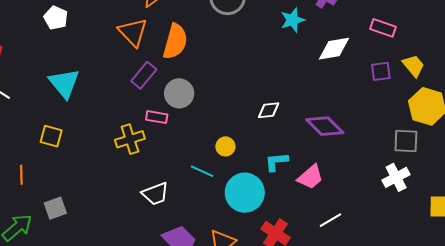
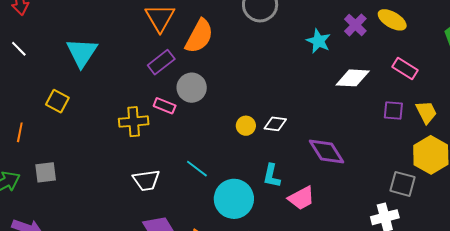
cyan star: (293, 20) -> (318, 41), turned 30
yellow circle: (225, 146) -> (246, 126), moved
cyan L-shape: (276, 162) -> (272, 176), turned -85

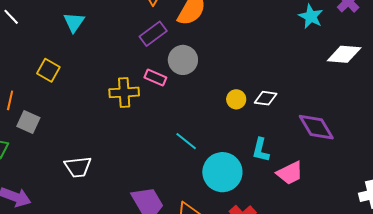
cyan triangle: (82, 53) -> (74, 22), size x0.7
gray square: (46, 172) -> (28, 122), moved, turned 30
white trapezoid: (146, 180) -> (78, 167), moved

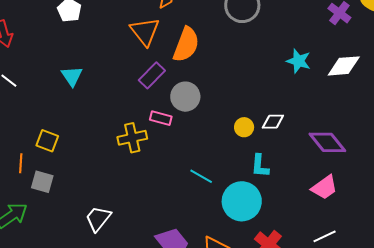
cyan star: (311, 16) -> (299, 61), moved
yellow square: (48, 70) -> (47, 141), moved
cyan L-shape: (261, 150) -> (260, 166), moved
white trapezoid: (78, 167) -> (98, 219), turned 144
pink trapezoid: (290, 173) -> (324, 187), moved

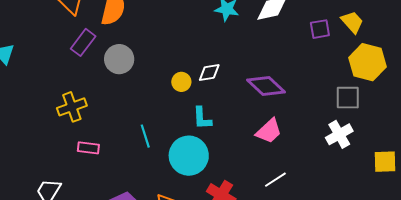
pink rectangle: (161, 118) -> (88, 148), moved
cyan line: (201, 176) -> (145, 136), turned 50

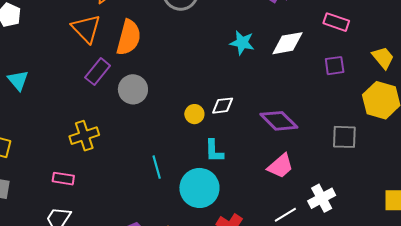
yellow trapezoid: (352, 22) -> (383, 58), moved
gray square: (348, 98) -> (344, 137), moved
white cross: (339, 134) -> (322, 198), moved
pink rectangle: (88, 148) -> (63, 179), moved

